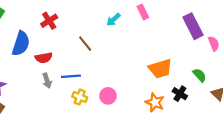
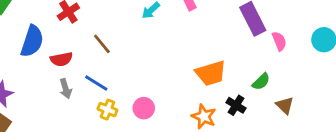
brown line: (85, 44) -> (102, 44), moved
green semicircle: (200, 75) -> (261, 82), turned 88
blue line: (71, 76) -> (96, 83), turned 36

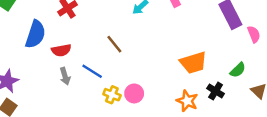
brown line: (102, 44) -> (114, 44), moved
yellow cross: (107, 110) -> (112, 95), moved

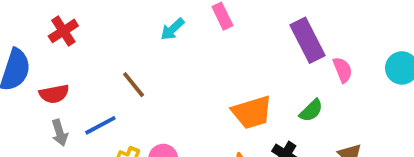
green semicircle: (238, 70) -> (311, 111), moved
blue line: (92, 71) -> (100, 125), turned -60

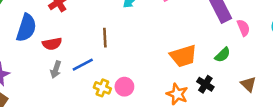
brown line: (134, 85) -> (105, 38), turned 36
gray arrow: (60, 133) -> (56, 70), turned 35

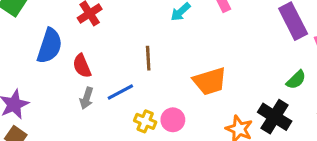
red semicircle: (52, 44) -> (82, 66), turned 78
orange trapezoid: (183, 56) -> (210, 81), moved
black cross: (205, 84) -> (275, 117), size x1.5

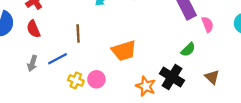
red semicircle: (82, 66) -> (33, 29), moved

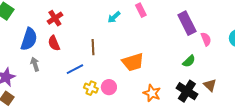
gray arrow: (32, 63) -> (35, 64), moved, turned 144
black cross: (172, 77) -> (187, 91), moved

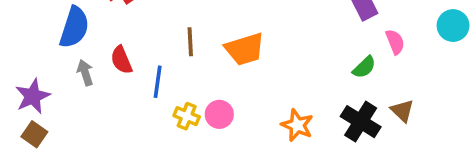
pink semicircle: (206, 39) -> (395, 42), moved
red semicircle: (54, 43) -> (121, 60), moved
orange trapezoid: (133, 62) -> (245, 49), moved
blue line: (75, 69) -> (158, 82), turned -54

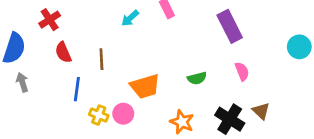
pink semicircle: (395, 42) -> (242, 71), moved
orange trapezoid: (245, 49) -> (145, 86), moved
red semicircle: (121, 60) -> (63, 52), moved
green semicircle: (364, 67) -> (197, 78), moved, turned 30

